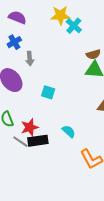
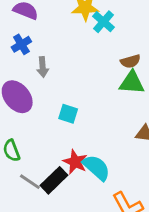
red star: (30, 127) -> (75, 162), moved, turned -30
cyan semicircle: (69, 131) -> (96, 168), size x1.5
black rectangle: (38, 141) -> (54, 180), turned -36

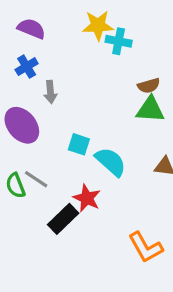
cyan cross: (104, 22) -> (119, 41), turned -30
cyan semicircle: (96, 168) -> (111, 162), moved
gray line: (30, 182) -> (36, 179), moved

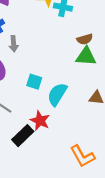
cyan semicircle: (111, 162) -> (57, 94), turned -100

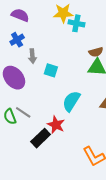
cyan square: (34, 82) -> (51, 70), moved

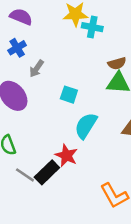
gray arrow: (32, 56) -> (37, 69), turned 40
cyan square: (51, 70) -> (69, 95), moved
gray line: (23, 112) -> (25, 175), moved

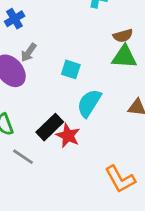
gray arrow: (37, 69) -> (29, 53), moved
black rectangle: (47, 172) -> (50, 127), moved

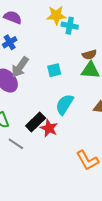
gray arrow: (29, 53) -> (20, 67), size x1.5
cyan square: (71, 69) -> (54, 70), moved, turned -32

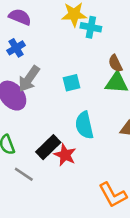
brown semicircle: (89, 55) -> (115, 63), turned 80
cyan semicircle: (65, 104) -> (84, 125), turned -45

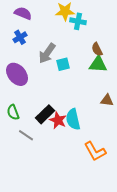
gray arrow: (29, 79) -> (47, 53), moved
cyan semicircle: (84, 125) -> (73, 119), moved

